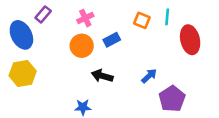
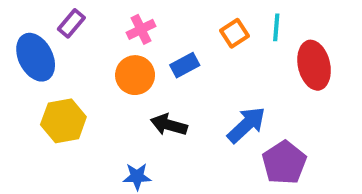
orange square: (142, 20) -> (234, 33), turned 35
yellow hexagon: (23, 73) -> (63, 121), moved
blue arrow: (149, 76) -> (246, 125), size x1.5

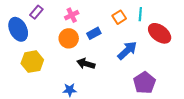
red ellipse: (314, 65) -> (160, 33), turned -40
blue arrow: (246, 125) -> (127, 50), moved

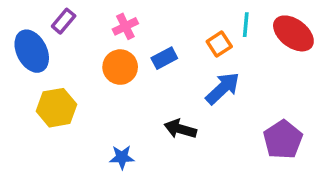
orange square: (119, 17) -> (219, 44), moved
red ellipse: (160, 33) -> (293, 33), moved
black arrow: (86, 64) -> (180, 129), moved
purple pentagon: (144, 83) -> (283, 140), moved

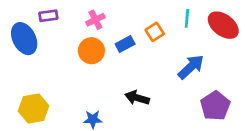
purple rectangle: (64, 21) -> (48, 16), turned 42
orange square: (219, 44) -> (155, 32), moved
blue arrow: (223, 88) -> (191, 67), moved
yellow hexagon: (56, 108) -> (34, 109), moved

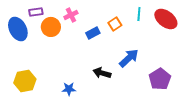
orange circle: (91, 51) -> (51, 27), moved
blue arrow: (191, 67) -> (129, 58), moved

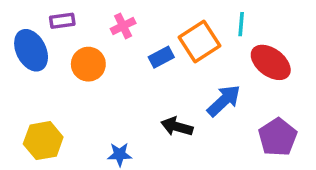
red ellipse: (166, 19) -> (271, 62), moved
orange square: (115, 24) -> (199, 42), size x1.6
orange circle: (51, 27) -> (88, 64), moved

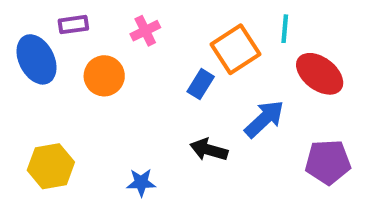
blue rectangle: (161, 57) -> (201, 84), moved, turned -30
purple pentagon: (278, 137) -> (328, 162), turned 30

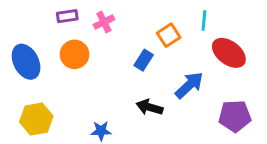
purple rectangle: (73, 25) -> (67, 16), moved
orange square: (236, 49) -> (169, 35), size x0.7
blue ellipse: (36, 59) -> (26, 62), moved

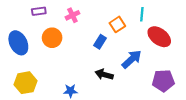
purple rectangle: (67, 16) -> (39, 11), moved

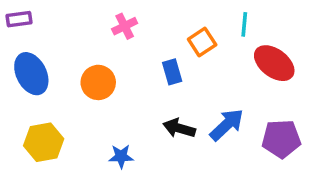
purple rectangle: (39, 11) -> (19, 19), moved
orange circle: (52, 38) -> (98, 82), moved
blue rectangle: (100, 42) -> (172, 72), turned -48
blue arrow: (132, 59) -> (227, 125), moved

